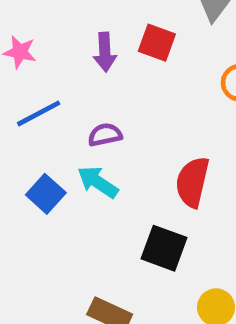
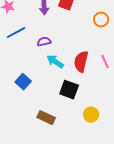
cyan arrow: (98, 182) -> (55, 62), moved
blue square: (46, 194) -> (23, 82), moved

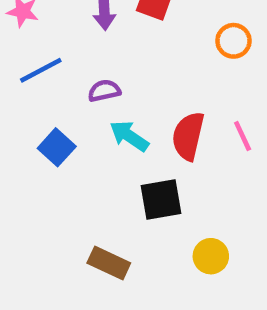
blue square: (23, 82) -> (57, 147), moved
black square: (69, 90) -> (161, 199), turned -30

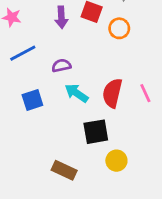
orange circle: (233, 41) -> (119, 28), moved
blue square: (57, 147) -> (32, 100), turned 30
yellow circle: (211, 256) -> (116, 161), moved

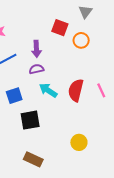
purple arrow: (61, 17) -> (36, 49), moved
black square: (96, 132) -> (30, 120), moved
brown rectangle: (64, 170) -> (33, 159), moved

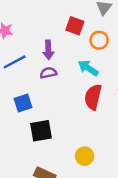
cyan arrow: (48, 90) -> (88, 68), moved
yellow circle: (79, 142) -> (85, 156), moved

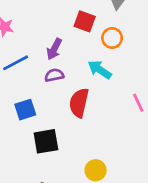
purple arrow: (48, 50) -> (54, 49), turned 30
red semicircle: (93, 97) -> (79, 103), moved

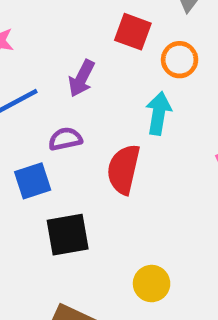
cyan arrow: (100, 70) -> (159, 113), turned 65
purple semicircle: (54, 75) -> (65, 139), moved

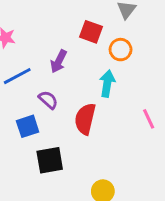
purple semicircle: (65, 139) -> (48, 100), turned 54

